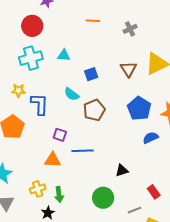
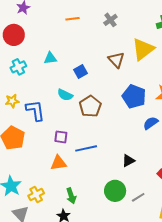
cyan cross: (31, 58) -> (18, 67), size x0.7
yellow cross: (38, 189) -> (36, 194), moved
gray line: (135, 210) -> (138, 197), moved

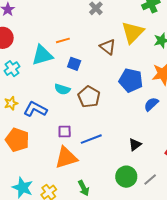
orange line: (72, 19) -> (63, 40), moved
cyan triangle: (50, 58) -> (42, 55), size x1.6
blue square: (81, 72) -> (74, 64), turned -32
blue L-shape: (35, 110) -> (35, 109), turned -45
orange triangle: (58, 163) -> (66, 158), size x1.4

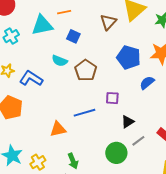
brown triangle: (108, 47) -> (108, 22), turned 30
purple square: (65, 132) -> (112, 98), moved
orange triangle: (66, 158) -> (58, 129), size x0.7
gray line: (150, 180) -> (138, 141), moved

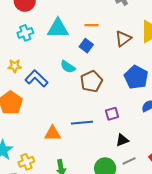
orange line: (64, 12) -> (91, 25), moved
purple square: (112, 98) -> (112, 114), turned -32

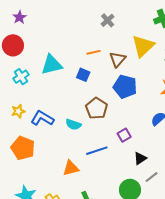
orange line: (91, 25) -> (93, 52), moved
cyan semicircle: (68, 67) -> (73, 124), moved
blue pentagon: (136, 77) -> (125, 87), moved

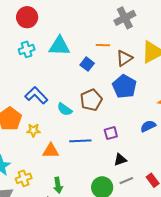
gray cross: (108, 20) -> (125, 18), size x1.5
yellow star: (18, 111) -> (33, 130), moved

